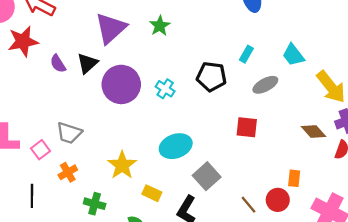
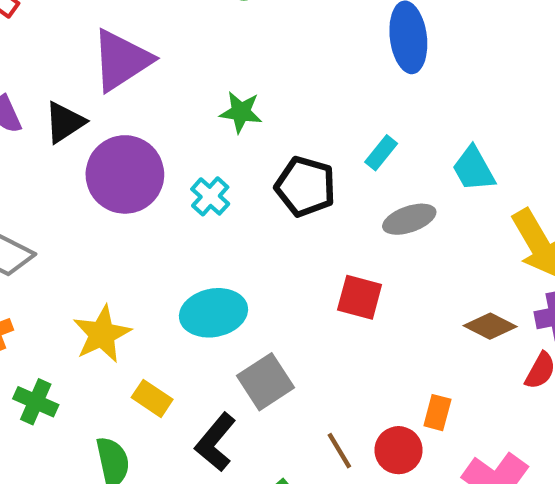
green star: (160, 26) -> (241, 112), moved, turned 30
brown diamond: (314, 131) -> (490, 326), turned -30

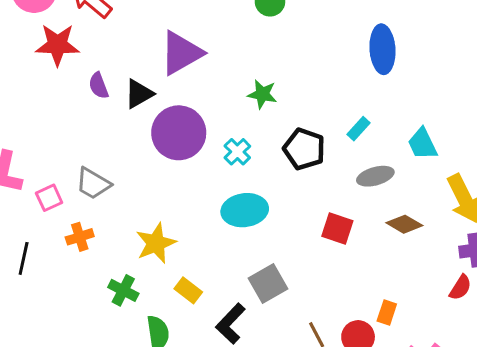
cyan ellipse: (213, 313) -> (245, 210), moved
brown diamond: (490, 326) -> (404, 224), moved
green cross: (36, 402) -> (123, 290), moved

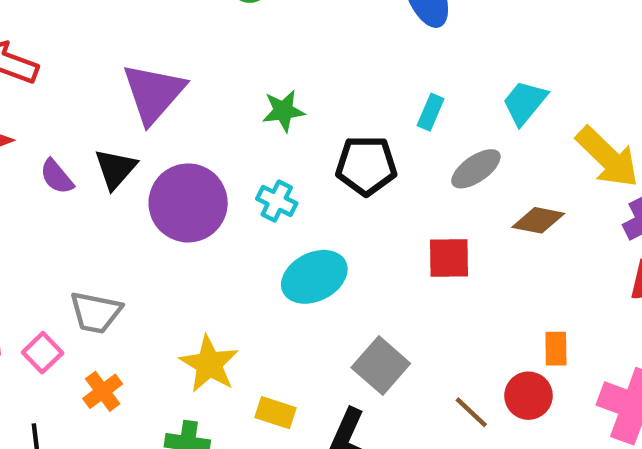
cyan trapezoid: (422, 144) -> (525, 103), turned 84

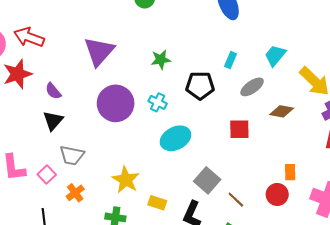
black triangle: (115, 169) -> (53, 121), moved
brown line: (471, 412) -> (236, 200), moved

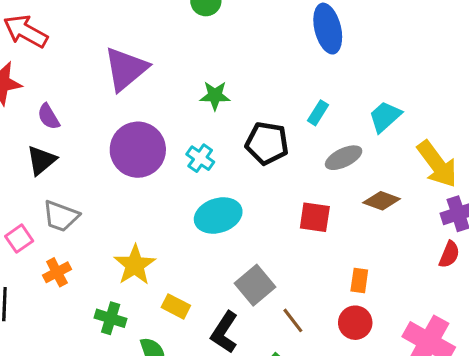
orange rectangle: (290, 172) -> (359, 281), moved

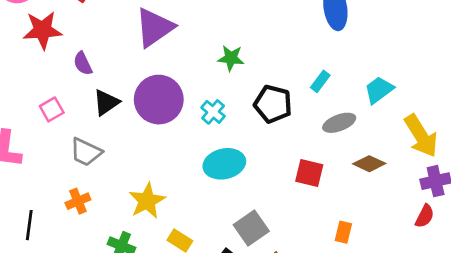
black triangle: (41, 160) -> (106, 102), moved
pink square: (19, 239) -> (52, 109), moved

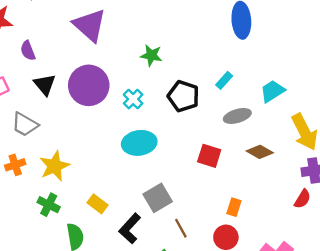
purple triangle: (155, 27) -> (90, 25), turned -48
black triangle: (106, 102) -> (45, 85), turned -40
yellow star: (147, 201) -> (54, 166), moved

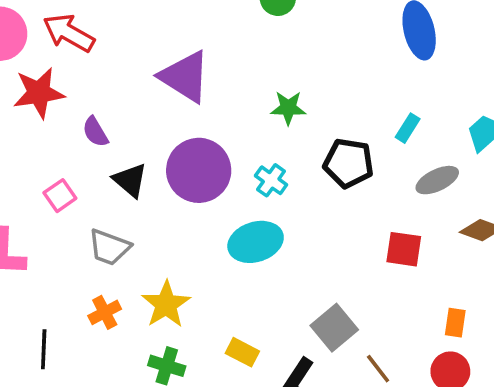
cyan ellipse: (139, 143) -> (256, 242), moved

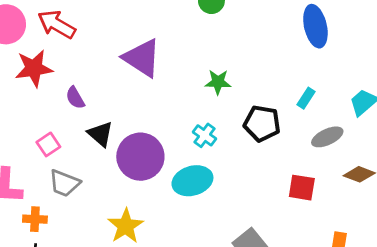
purple circle: (199, 170) -> (140, 157), moved
gray trapezoid: (109, 247) -> (64, 183), moved
orange cross: (105, 312) -> (35, 219), moved, turned 30

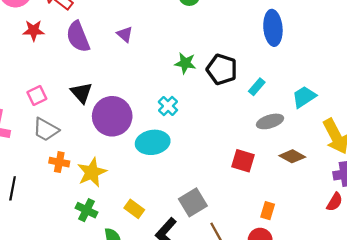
purple triangle: (142, 58) -> (125, 34), size x0.5
red star: (34, 68) -> (34, 30), size x0.7
purple semicircle: (75, 98) -> (78, 37), moved, size x1.6
black pentagon: (262, 123) -> (222, 69), moved
orange cross: (35, 219) -> (59, 162), moved

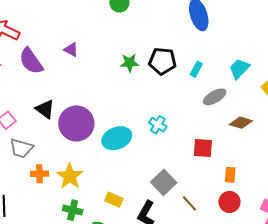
cyan cross: (168, 106) -> (158, 125), moved
red square: (243, 161) -> (203, 148), moved

